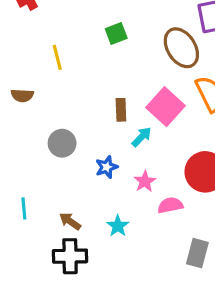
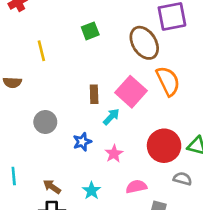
pink semicircle: (170, 205) -> (136, 187), moved

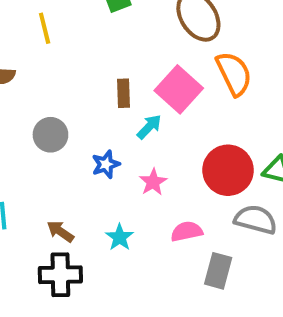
gray semicircle: (182, 179) -> (256, 220), size x1.5

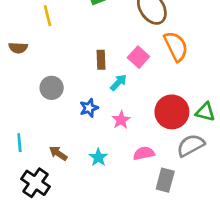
pink square: (179, 89) -> (138, 57), size x0.7
gray semicircle: (256, 220) -> (191, 145), turned -44
black cross: (60, 275) -> (35, 183), moved, turned 36

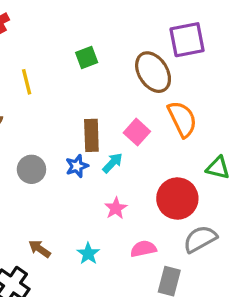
brown rectangle: (101, 60) -> (91, 135), size x1.4
blue star: (89, 108) -> (77, 166), moved
green triangle: (205, 112) -> (218, 168), moved

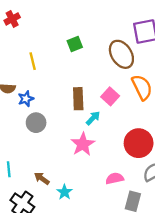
blue star: (77, 166) -> (26, 99), moved
pink star: (116, 208) -> (83, 144), moved, size x1.5
cyan star: (88, 254) -> (65, 192), moved

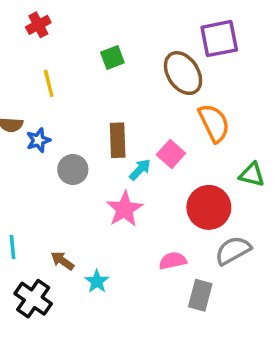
red cross: (12, 19) -> (38, 25), moved
pink square: (110, 96) -> (171, 154), moved
gray circle: (36, 123) -> (73, 170), moved

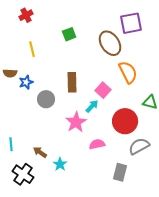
cyan arrow: (140, 170) -> (92, 106), moved
pink semicircle: (173, 261) -> (97, 144), moved

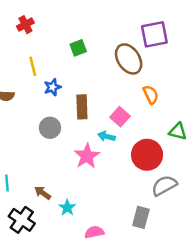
orange semicircle: (128, 72) -> (151, 95), size x0.7
blue star: (26, 82) -> (52, 87), moved
cyan arrow: (92, 106) -> (106, 136), turned -120
pink semicircle: (97, 144) -> (94, 232), moved

